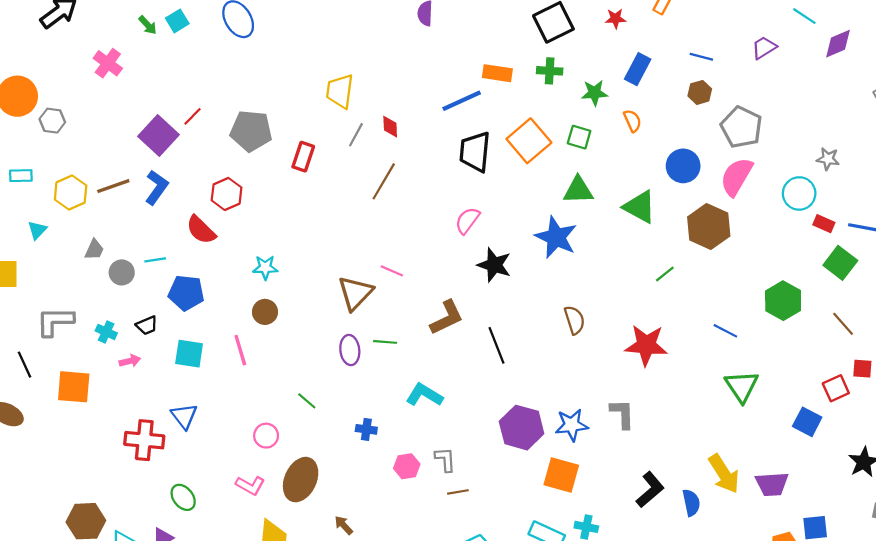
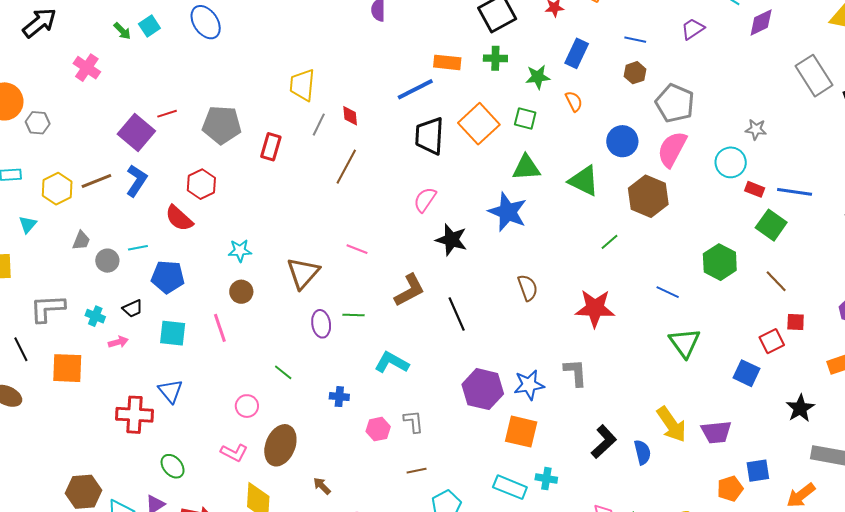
red line: (193, 116) -> (167, 114), turned 30
brown triangle: (355, 293) -> (303, 273), moved
brown line: (458, 492) -> (417, 471), moved

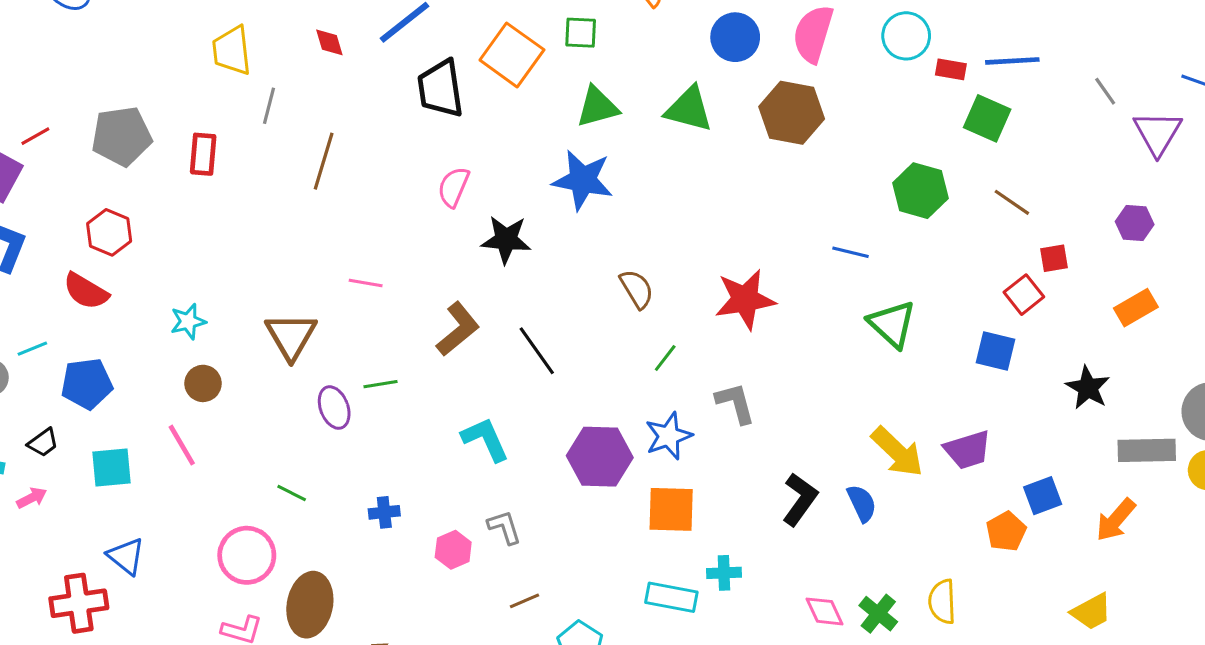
red diamond: (350, 116) -> (329, 42), moved
green line: (609, 242) -> (665, 358), moved
cyan L-shape: (392, 363) -> (485, 439), moved, turned 48
pink circle: (247, 406) -> (247, 555), size x1.6

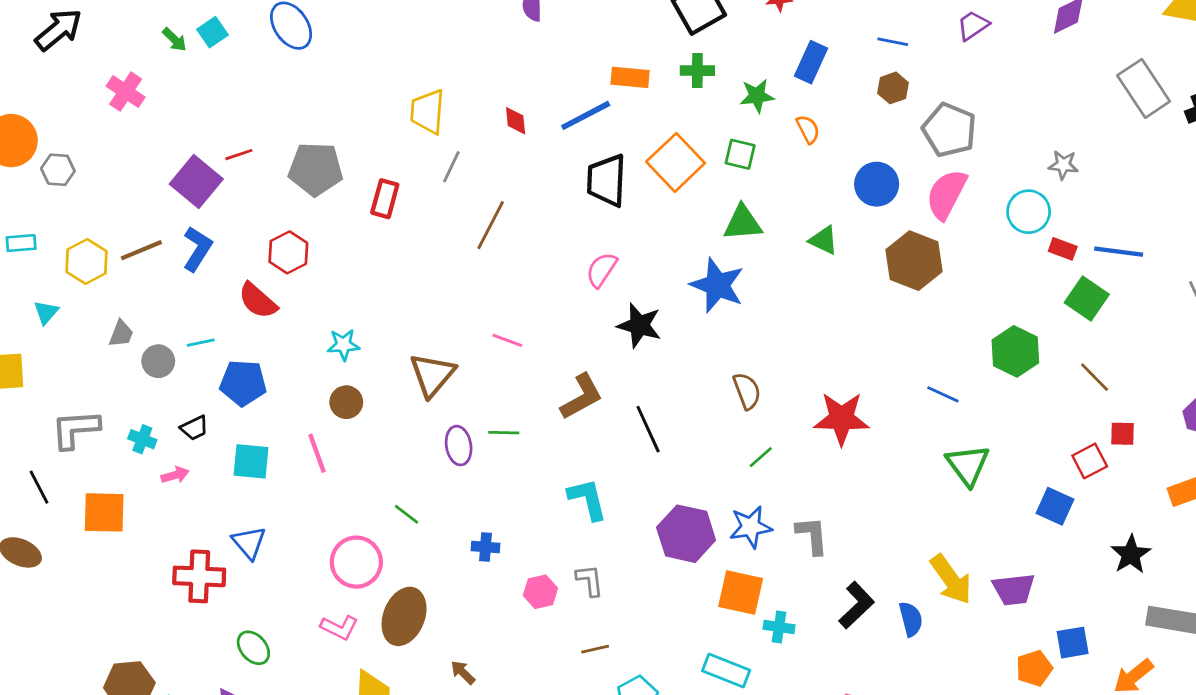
green triangle: (689, 109) -> (823, 240), size x0.7
gray L-shape: (735, 403) -> (812, 535), moved
cyan cross: (724, 573) -> (779, 627), moved

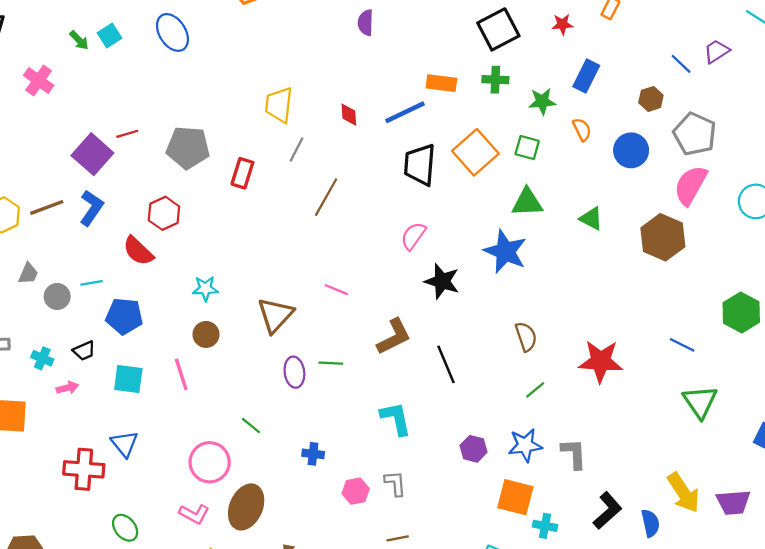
blue line: (893, 42) -> (681, 64), moved, turned 30
blue circle: (877, 184) -> (631, 150), moved
purple hexagon: (686, 534) -> (473, 449), size x0.6

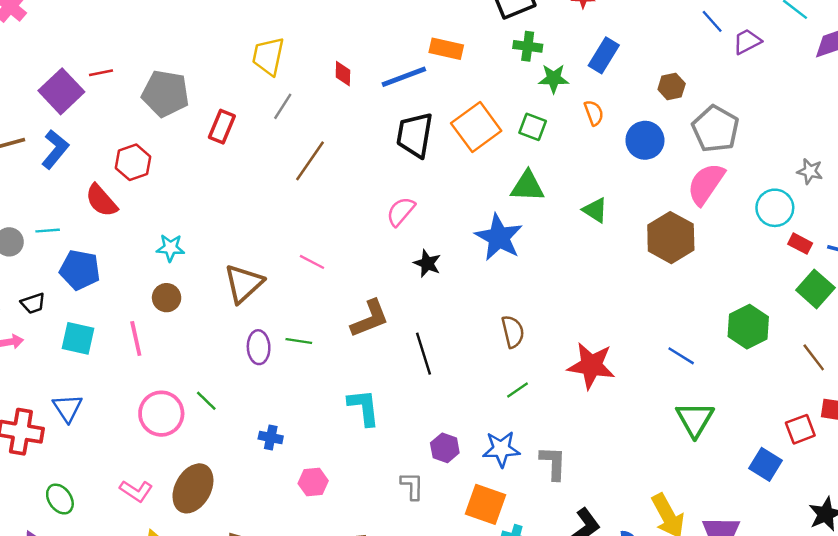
blue line: (681, 64) -> (712, 21), moved
green cross: (495, 80) -> (528, 46), moved
black star: (442, 281) -> (427, 263), size x0.7
pink circle: (210, 462) -> (161, 414), moved
gray L-shape: (395, 483) -> (412, 486), moved

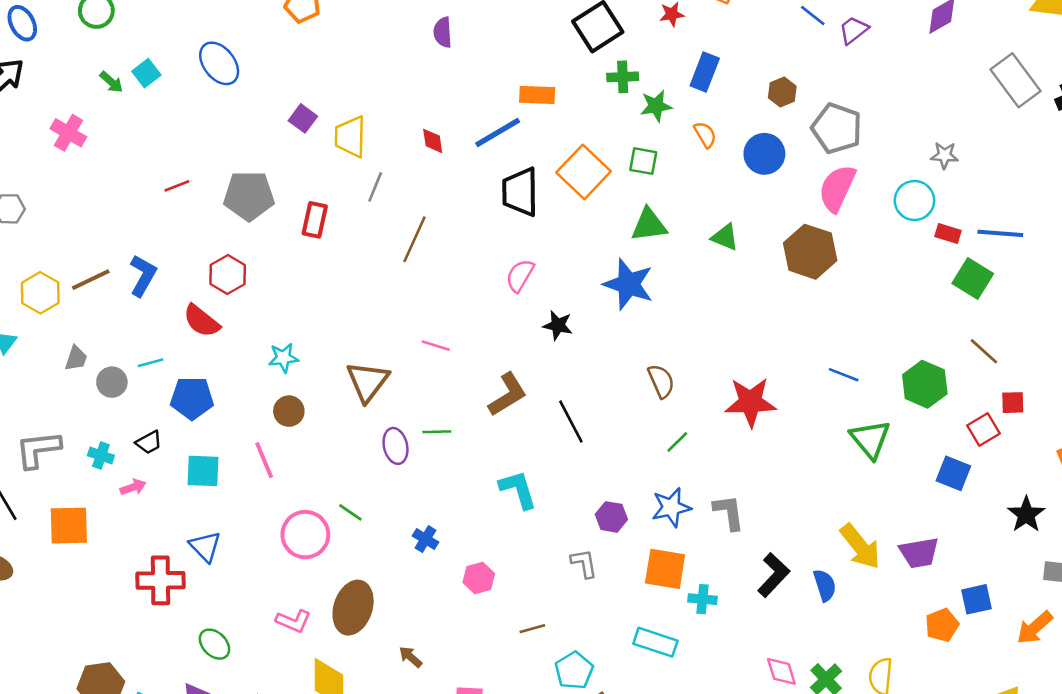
purple square: (61, 91) -> (303, 118), moved, size x0.6
green hexagon: (748, 327) -> (925, 384), moved
blue cross: (271, 438) -> (426, 539), turned 30

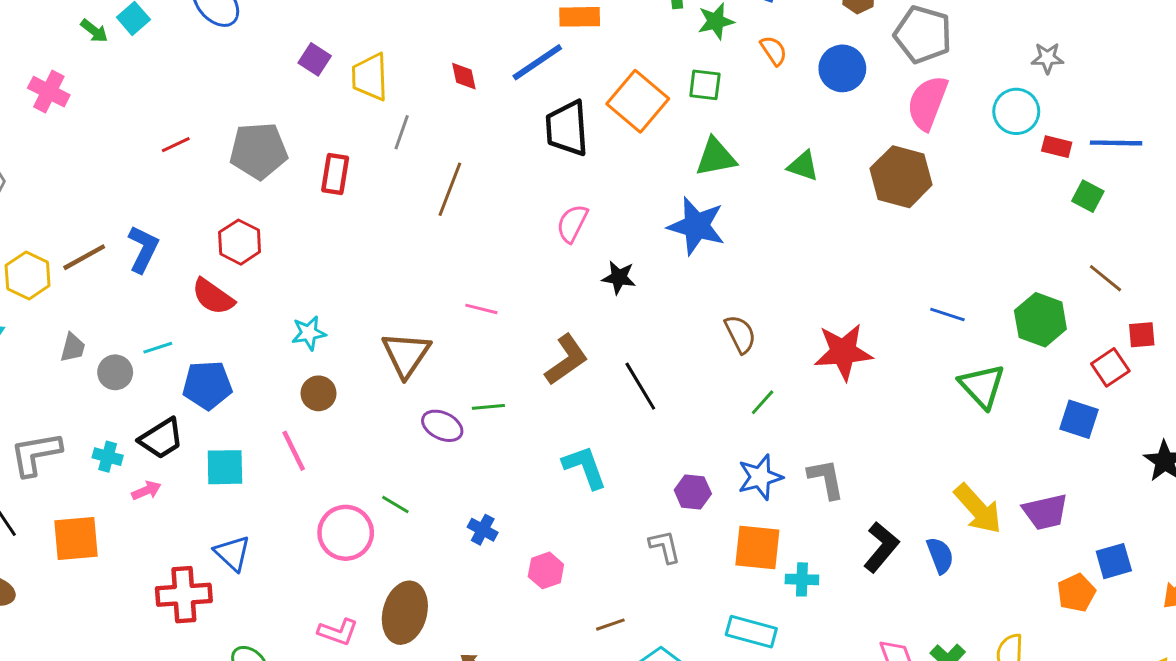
green square: (973, 278) -> (1088, 196), size x0.7
black trapezoid: (149, 442) -> (161, 438), size x1.5
purple ellipse: (396, 446) -> (442, 426), turned -48

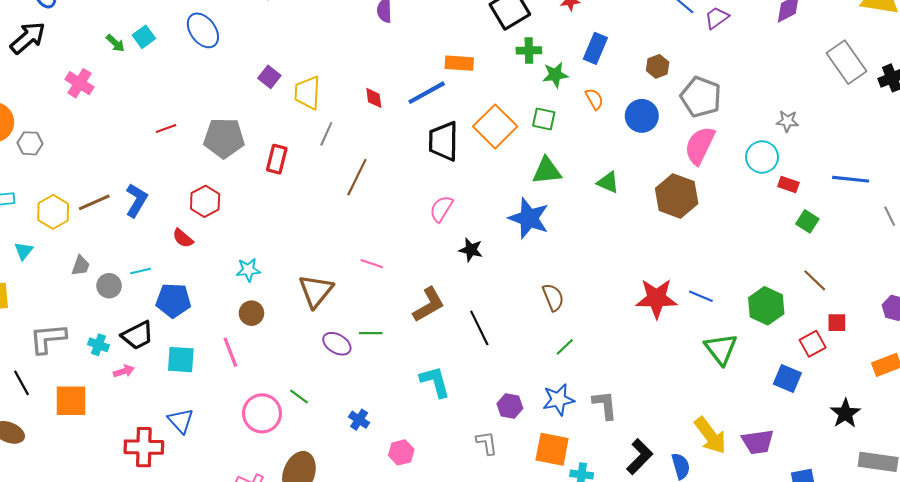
blue line: (1116, 143) -> (851, 179), moved
red semicircle: (213, 297) -> (183, 238), size x0.7
red star: (843, 352) -> (657, 298), moved

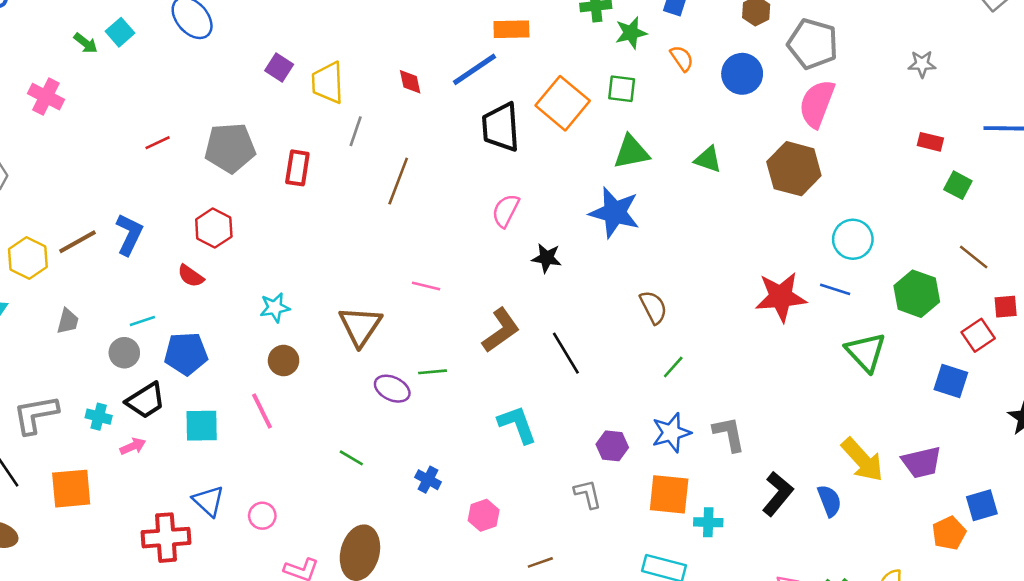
cyan circle: (762, 157) -> (853, 239), moved
gray circle: (109, 286) -> (124, 353), moved
pink circle: (262, 413) -> (262, 516), moved, size x0.6

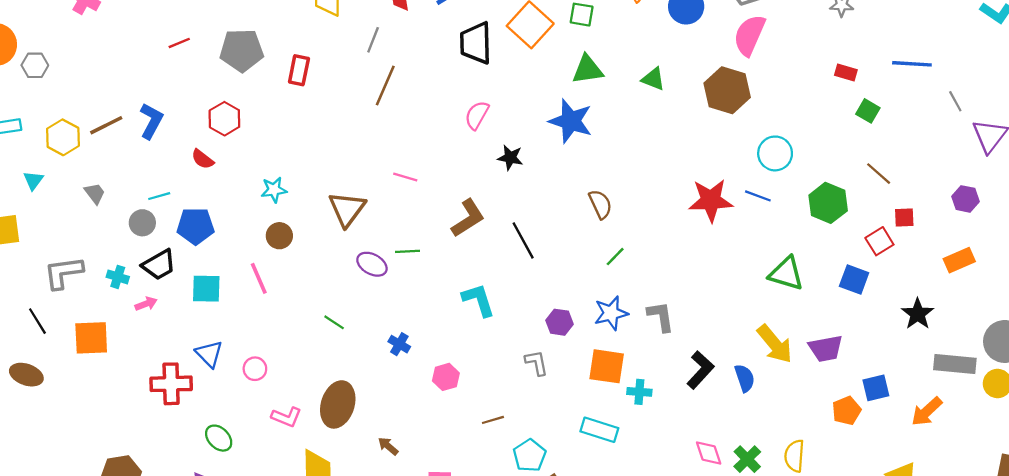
gray line: (356, 131) -> (373, 40), moved
gray trapezoid: (68, 321) -> (95, 193), turned -55
green triangle: (866, 352) -> (786, 274), moved, turned -33

